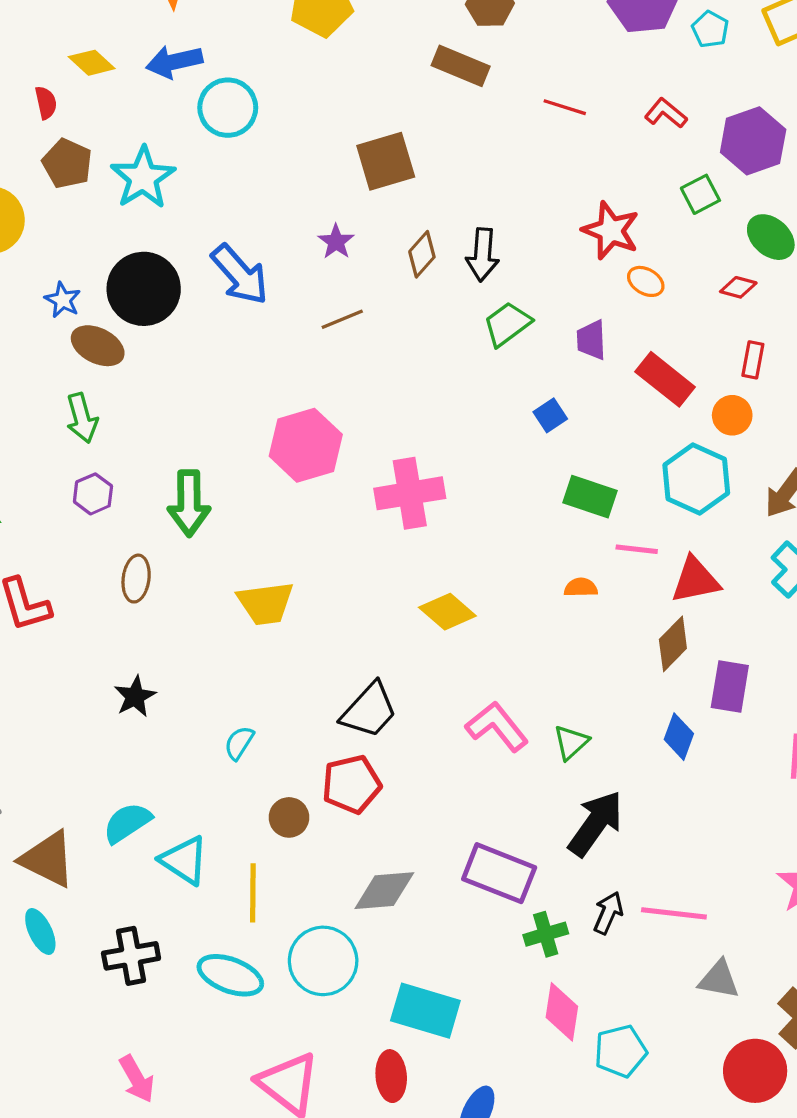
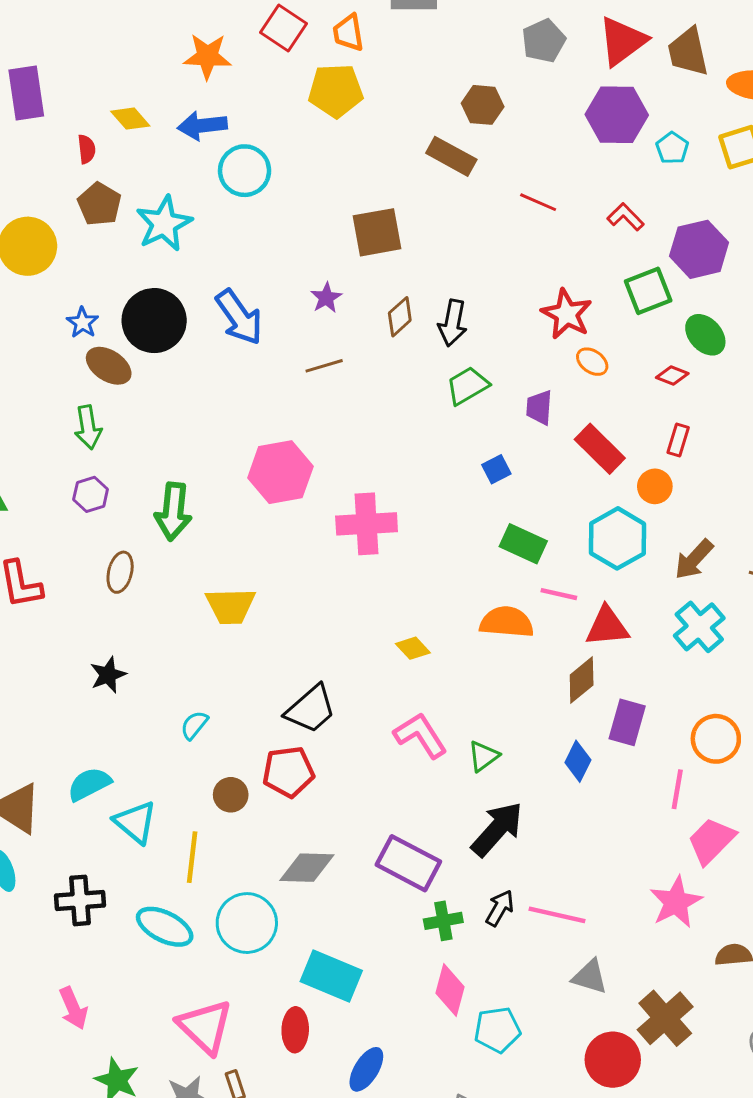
green square: (700, 194) -> (648, 291), size x1.4
orange semicircle: (581, 587) -> (507, 622), size x1.8
yellow diamond: (447, 612) -> (413, 648), moved, size x0.7

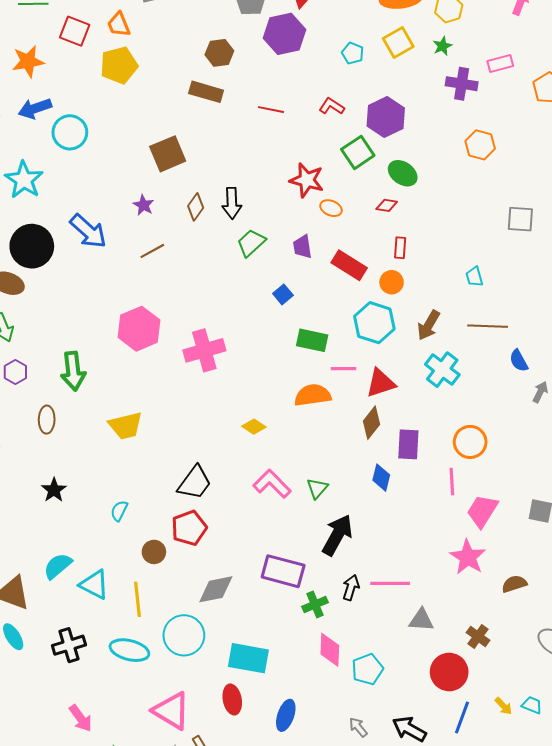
purple hexagon: (617, 115) -> (285, 34), moved
brown cross: (665, 1018) -> (478, 636), size x0.6

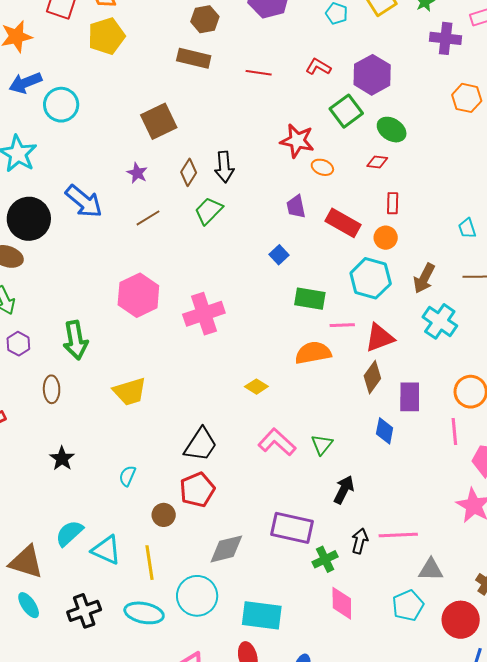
green trapezoid: (251, 243) -> (209, 211), moved
black arrow: (337, 535) -> (344, 490), size x0.7
cyan pentagon: (367, 669) -> (408, 605), moved

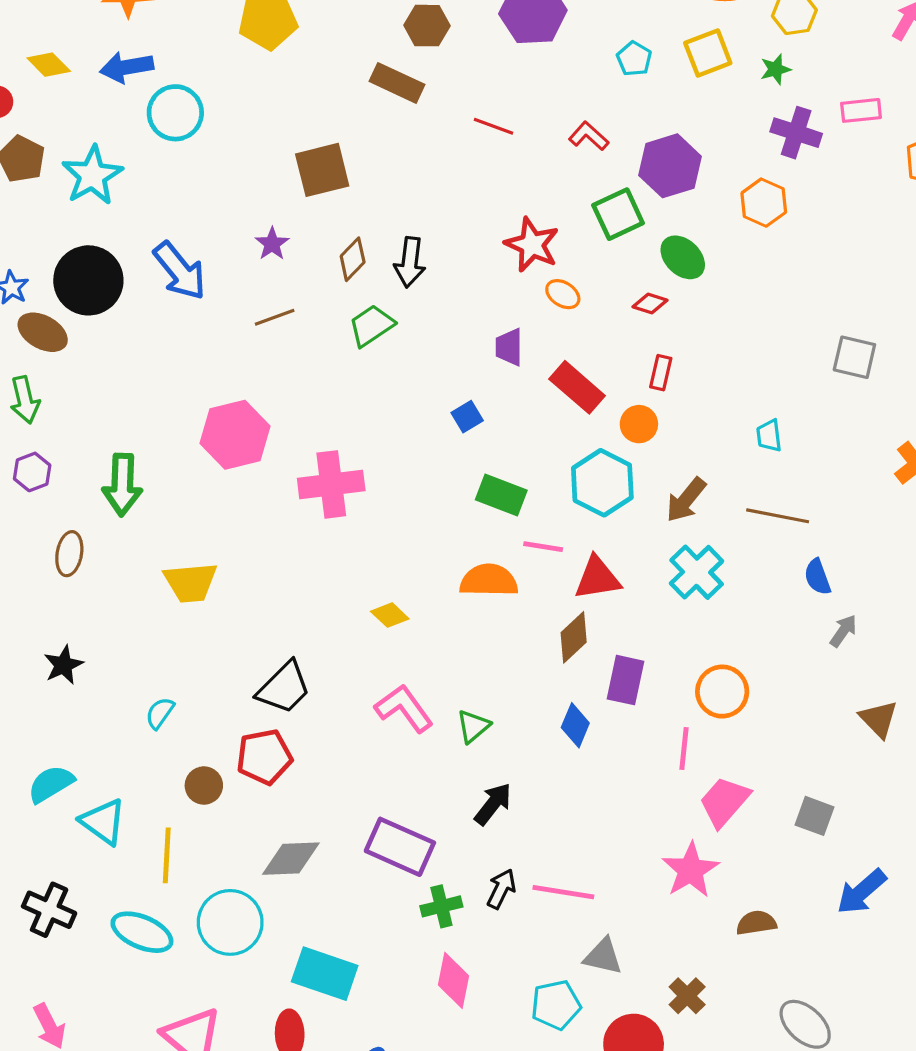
orange hexagon: (467, 98) -> (764, 203), moved
black cross: (84, 611) -> (49, 910), turned 32

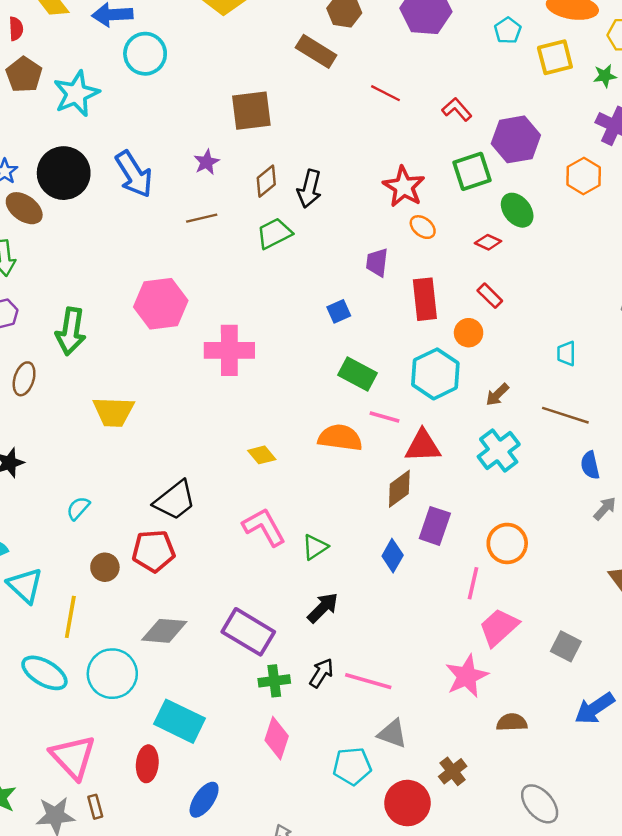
cyan pentagon: (634, 59) -> (508, 30), moved
red rectangle: (661, 373) -> (490, 296), turned -65
red rectangle: (577, 387) -> (425, 299), turned 36
brown arrow: (686, 500) -> (497, 395), size x0.7

